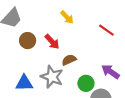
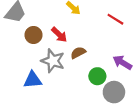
gray star: (52, 77) -> (53, 61), moved

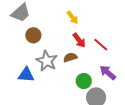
red line: (115, 19) -> (101, 45), moved
red arrow: (59, 35) -> (79, 40), moved

